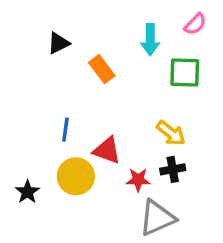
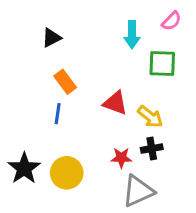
orange rectangle: (102, 69) -> (65, 82), moved
red triangle: (107, 150) -> (115, 103), moved
yellow circle: (76, 176) -> (67, 173), moved
black star: (27, 192) -> (24, 168), size x1.5

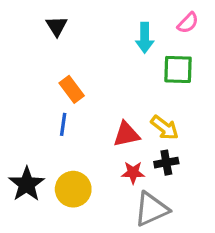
black triangle: (51, 38) -> (57, 26), moved, turned -35
red triangle: (115, 103) -> (126, 134), moved, turned -32

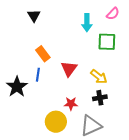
red triangle: (126, 134) -> (69, 69), moved, turned -42
red star: (133, 173) -> (71, 104), moved
black star: (27, 184) -> (17, 87), moved
yellow circle: (73, 189) -> (56, 122), moved

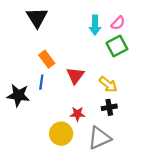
pink semicircle: (113, 14) -> (118, 23), moved
black triangle: (34, 16) -> (37, 18), size x1.5
green square: (107, 42) -> (117, 46), turned -30
black star: (17, 87) -> (18, 95), turned -30

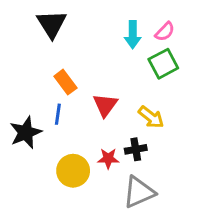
black star: (18, 95) -> (26, 133), turned -30
black cross: (109, 107) -> (136, 149), moved
yellow circle: (61, 134) -> (73, 171), moved

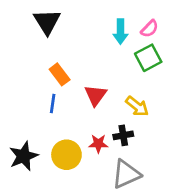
black star: (26, 133) -> (24, 156), moved

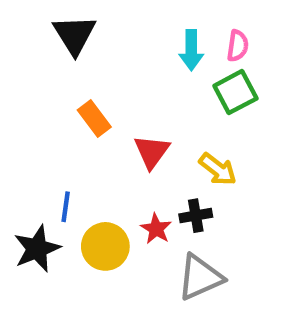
pink semicircle: (150, 29) -> (238, 46), turned -36
blue line: (53, 103) -> (66, 207), moved
red star: (98, 144) -> (156, 229), turned 30

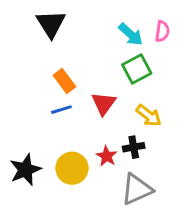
cyan arrow: (191, 50) -> (131, 34), turned -48
green square: (235, 92) -> (137, 69), moved
blue line: (66, 207) -> (61, 110), moved, turned 65

